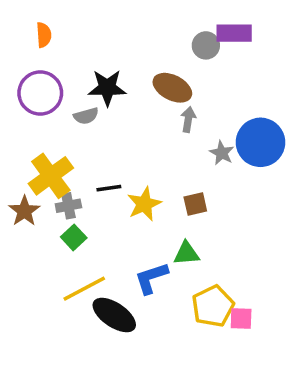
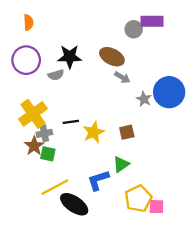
gray arrow: (188, 119) -> (122, 77), turned 112
brown star: (24, 211) -> (34, 146), moved
green square: (74, 237) -> (48, 154), turned -35
green triangle: (186, 253) -> (121, 164), turned -30

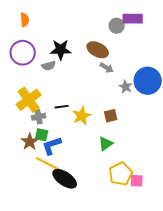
brown star: (34, 146) -> (30, 142), moved
blue L-shape: (98, 180) -> (52, 146), moved
yellow line: (55, 187) -> (48, 164), turned 55

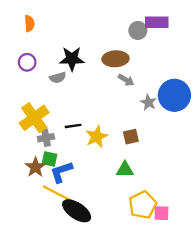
brown ellipse: (98, 50) -> (115, 59), turned -30
purple circle: (23, 53) -> (27, 62), size x0.6
green triangle: (106, 144) -> (125, 170), turned 35

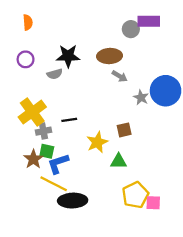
yellow star: (97, 137) -> (97, 142), moved
black ellipse: (77, 211) -> (73, 201), turned -36

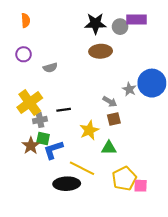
black star: (68, 56) -> (95, 24), moved
gray arrow: (120, 76) -> (110, 102), moved
yellow line: (54, 184) -> (82, 168), moved

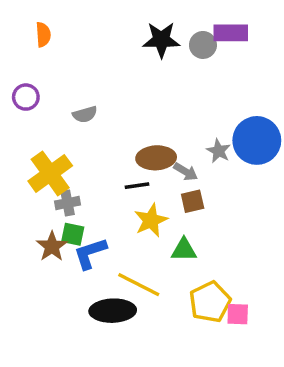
brown ellipse: (101, 51) -> (156, 158), moved
purple circle: (24, 54) -> (26, 97), moved
black line: (64, 110) -> (137, 186), moved

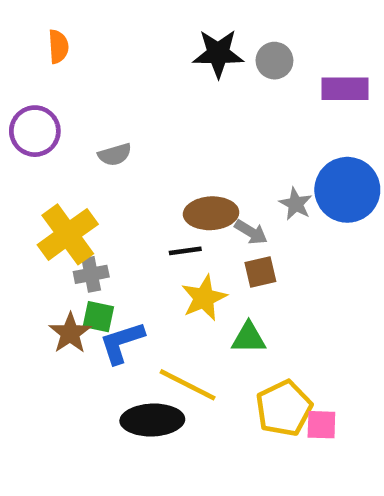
purple rectangle: (231, 33) -> (345, 89), moved
purple circle: (26, 97) -> (35, 131), size x1.4

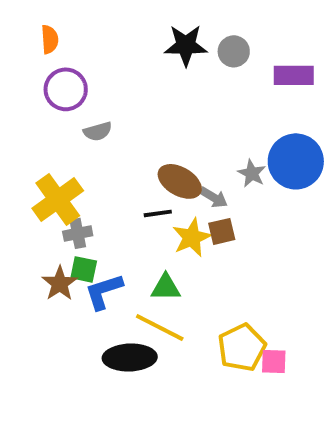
purple circle: (35, 131) -> (66, 89), moved
brown ellipse: (211, 213) -> (180, 181), turned 33
yellow star: (204, 298) -> (192, 237), moved
green triangle: (249, 338) -> (166, 287), moved

